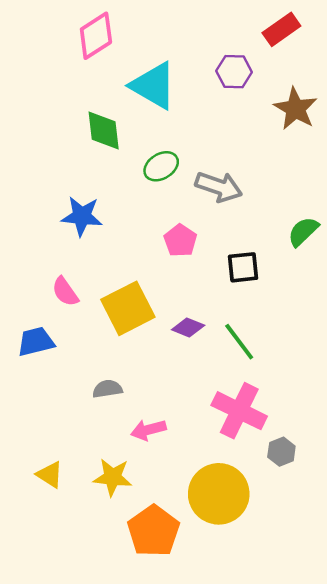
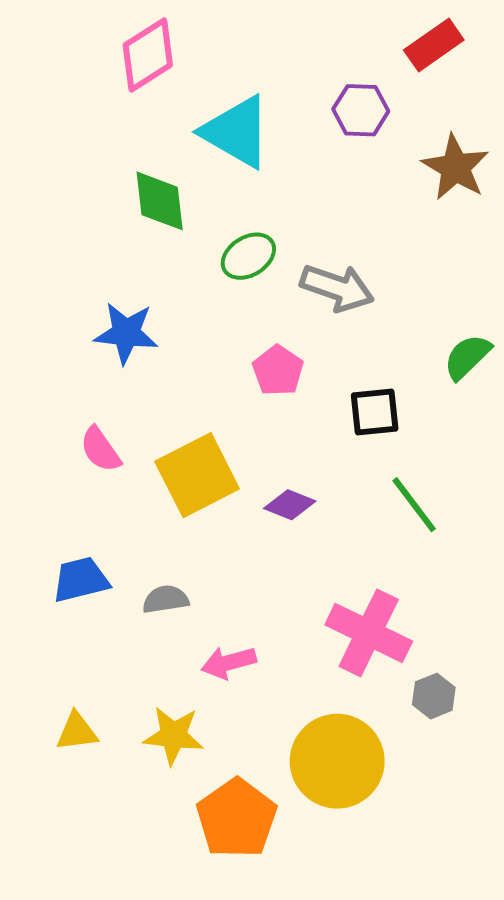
blue trapezoid: (36, 342) -> (81, 580), moved
green line: (239, 342) -> (414, 505), moved
yellow triangle: (50, 475) -> (77, 732), turned -40

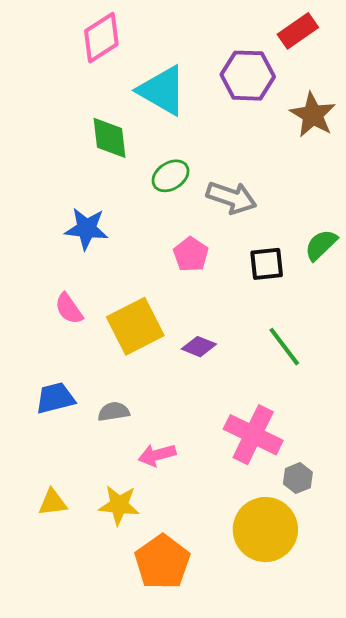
purple hexagon: (361, 110) -> (248, 76), size x1.4
black square: (375, 412) -> (267, 264), moved
yellow circle: (337, 761) -> (265, 530), moved

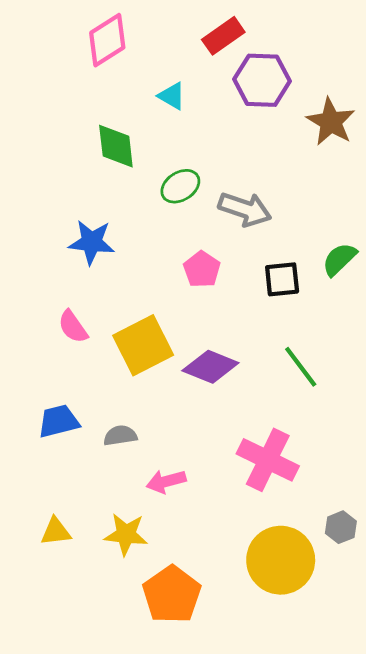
red rectangle: (298, 31) -> (223, 36), moved
cyan triangle: (162, 90) -> (172, 96), size x0.5
purple diamond: (199, 347) -> (210, 367), size x1.5
gray hexagon: (298, 478) -> (341, 527), moved

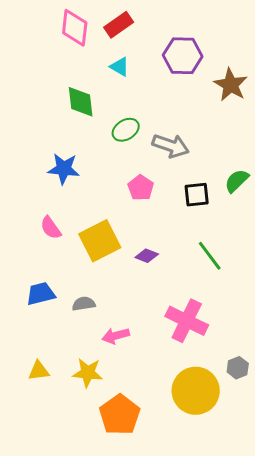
red rectangle: (223, 36) -> (119, 25), moved
pink diamond: (107, 40) -> (75, 28), turned -51
purple diamond: (210, 367) -> (147, 256), size x0.6

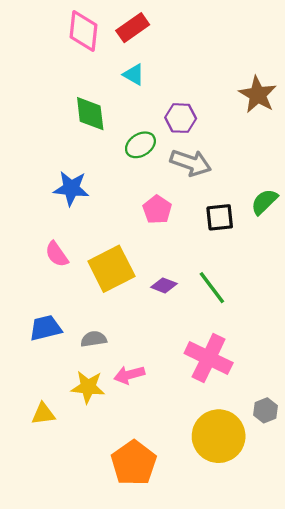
purple hexagon: (183, 56) -> (181, 118), moved, size x0.7
green line: (210, 256) -> (212, 288), moved
yellow star: (88, 373) -> (88, 387), moved

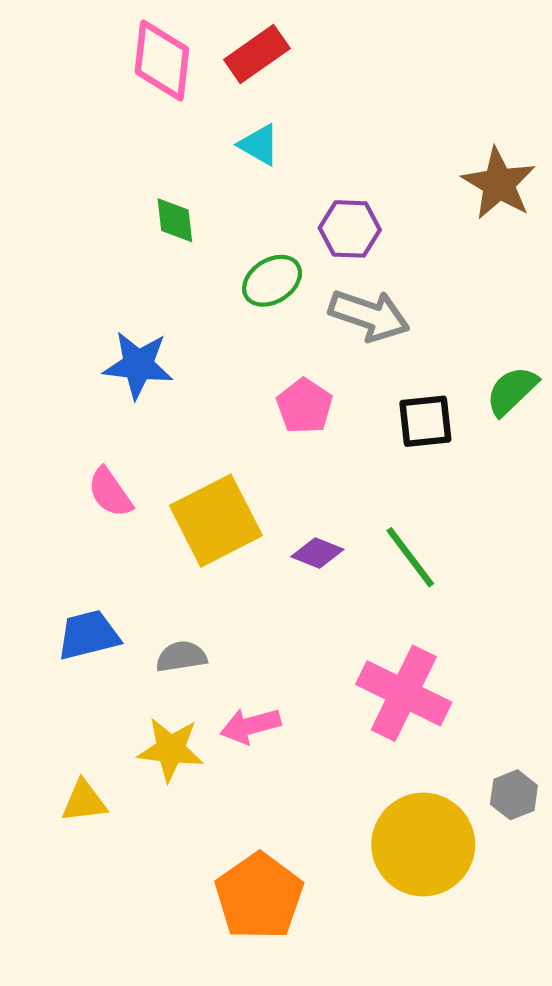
green diamond: (90, 114) -> (175, 220), size x0.7

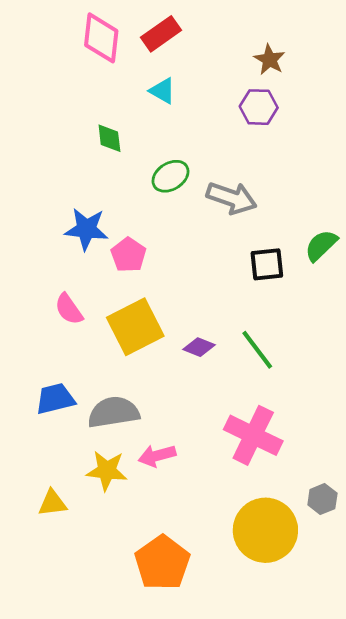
brown star: (499, 184) -> (270, 60), moved, size x0.7
purple hexagon: (350, 229) -> (259, 107), moved
pink pentagon: (304, 406) -> (128, 255), moved
gray semicircle: (181, 657) -> (114, 412), size x1.6

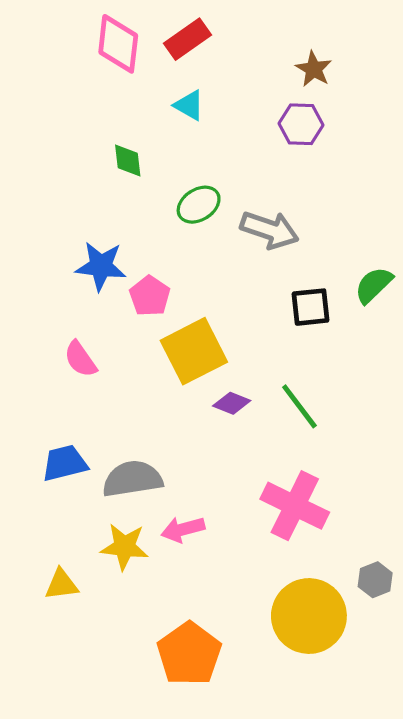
yellow square: (135, 327) -> (194, 351), moved

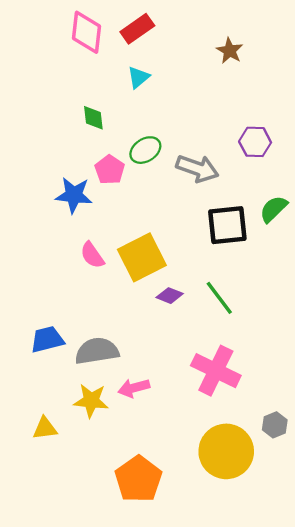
cyan triangle: (189, 105) -> (138, 77), turned 50
purple hexagon: (301, 124) -> (255, 142), moved
pink pentagon: (150, 296) -> (110, 170), moved
black square: (311, 307) -> (227, 225), size x1.4
pink semicircle: (80, 359) -> (92, 255), moved

